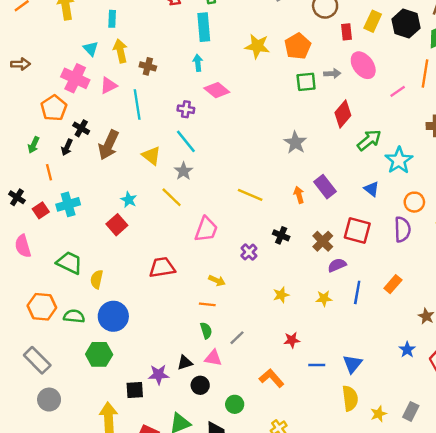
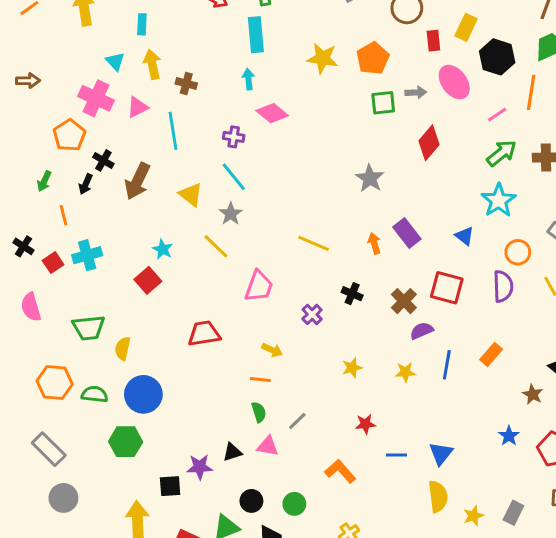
black hexagon: (406, 24) -> (497, 57), moved
green arrow: (369, 140) -> (502, 153), moved
green trapezoid: (69, 263) -> (89, 328), turned 148
black circle: (200, 385) -> (251, 501), moved

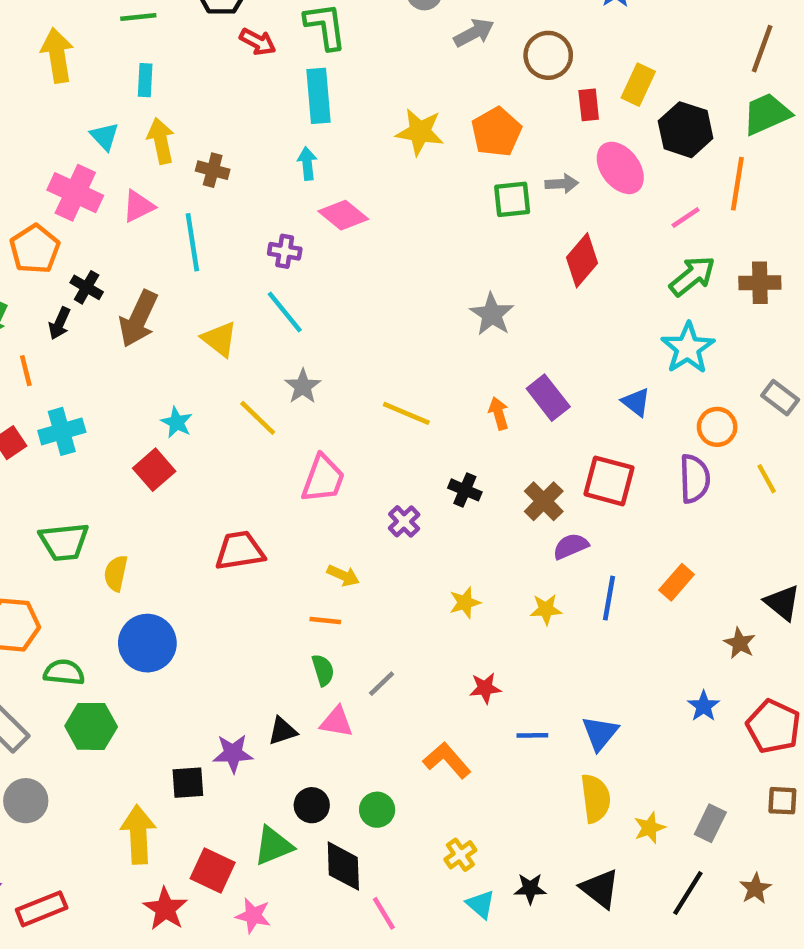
gray star: (231, 214) -> (303, 386), moved
green semicircle: (95, 394) -> (64, 672), moved
green hexagon: (126, 442) -> (91, 726), moved

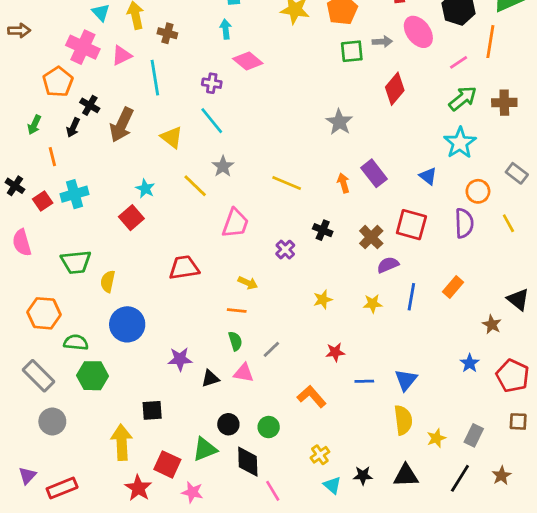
purple star: (233, 753) -> (180, 359), moved
black triangle: (600, 889) -> (406, 476), turned -40

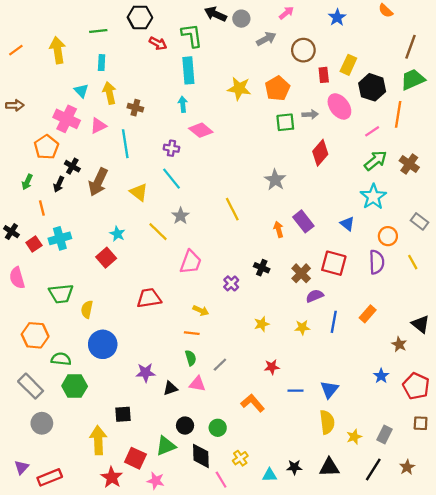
brown cross: (504, 103) -> (409, 164), turned 36
yellow line: (287, 183) -> (232, 209), moved, turned 40
yellow cross: (320, 455) -> (240, 458), moved
cyan triangle: (332, 485) -> (270, 475), turned -42

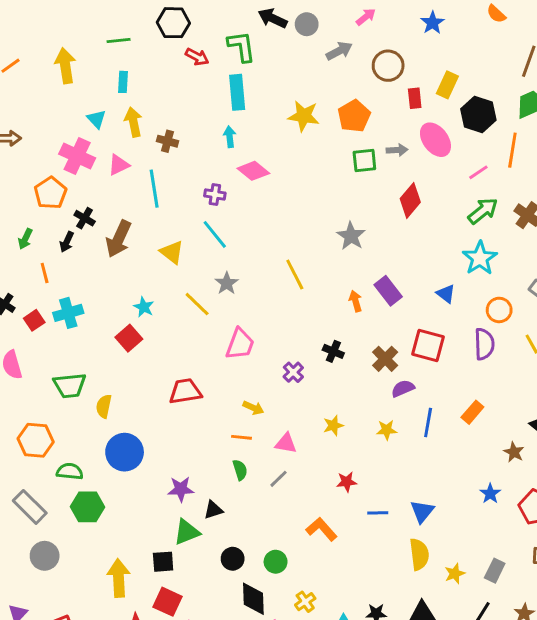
pink triangle: (197, 384) -> (286, 443), moved
black square: (123, 414) -> (163, 562), moved
green triangle: (166, 446) -> (187, 532), moved

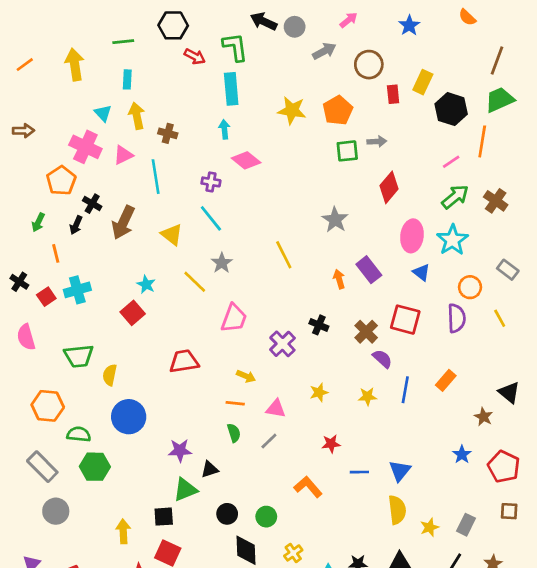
pink ellipse: (435, 140) -> (412, 236), moved, turned 44
purple cross: (293, 372) -> (282, 344), size x1.4
purple semicircle: (403, 388) -> (382, 359), turned 65
yellow arrow: (119, 578) -> (123, 531), size x0.7

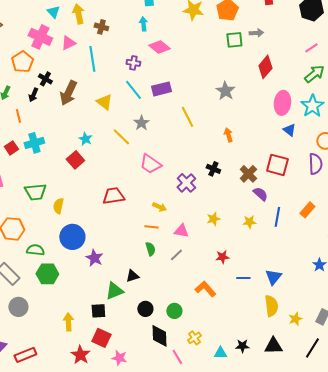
purple rectangle: (369, 270) -> (161, 89), moved, turned -66
pink trapezoid: (234, 318) -> (150, 164), turned 105
purple star: (180, 450) -> (94, 258), moved, turned 30

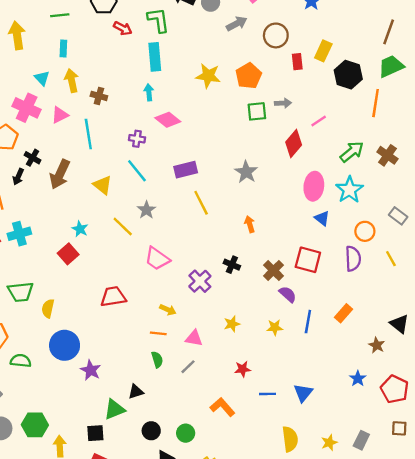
pink line: (311, 48) -> (319, 121), moved
purple rectangle: (161, 89) -> (186, 170), moved
green hexagon: (47, 274) -> (35, 425), moved
yellow semicircle: (271, 306) -> (290, 439), moved

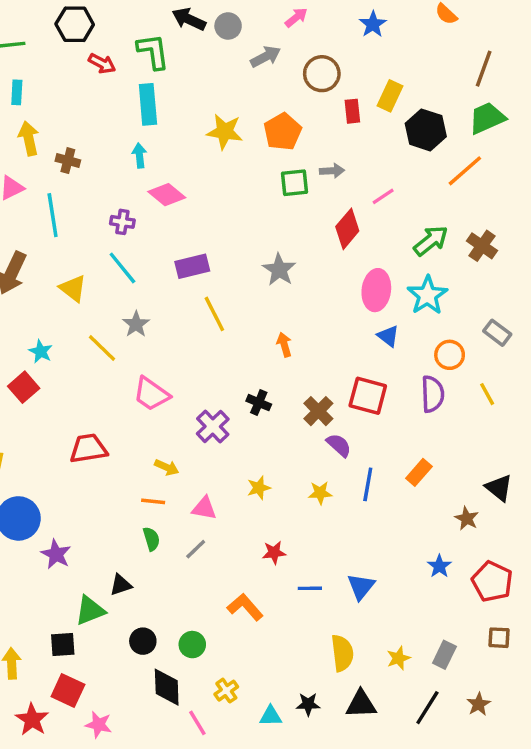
orange line: (376, 103) -> (465, 171), turned 40

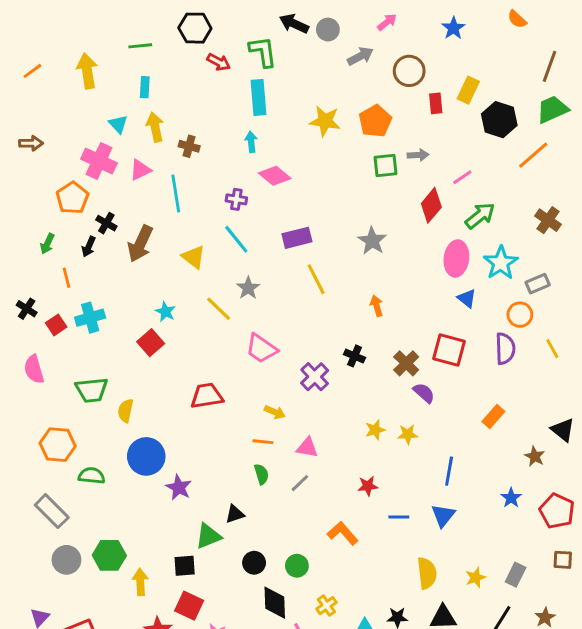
green arrow: (431, 241) -> (480, 216), moved
gray rectangle: (497, 333) -> (538, 284), moved, turned -60
blue line: (368, 484) -> (449, 471), moved
yellow star: (259, 488) -> (375, 430), moved

